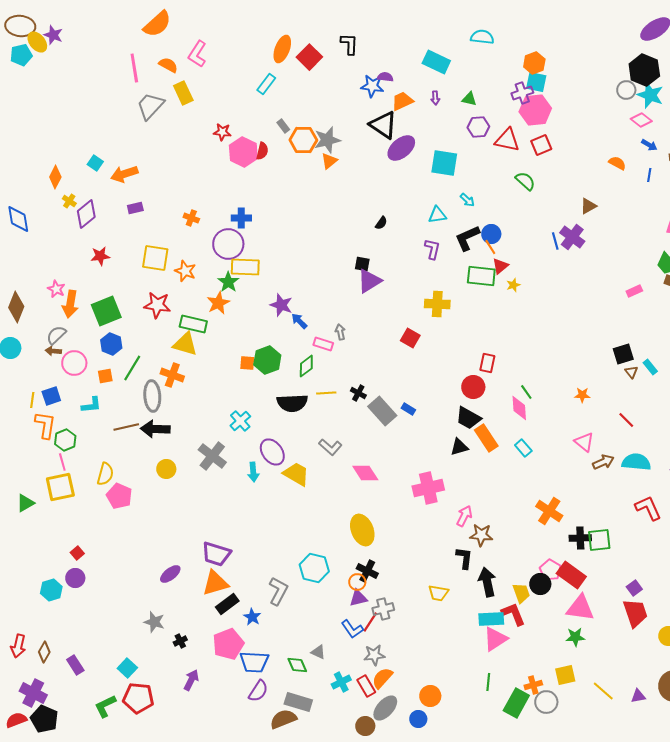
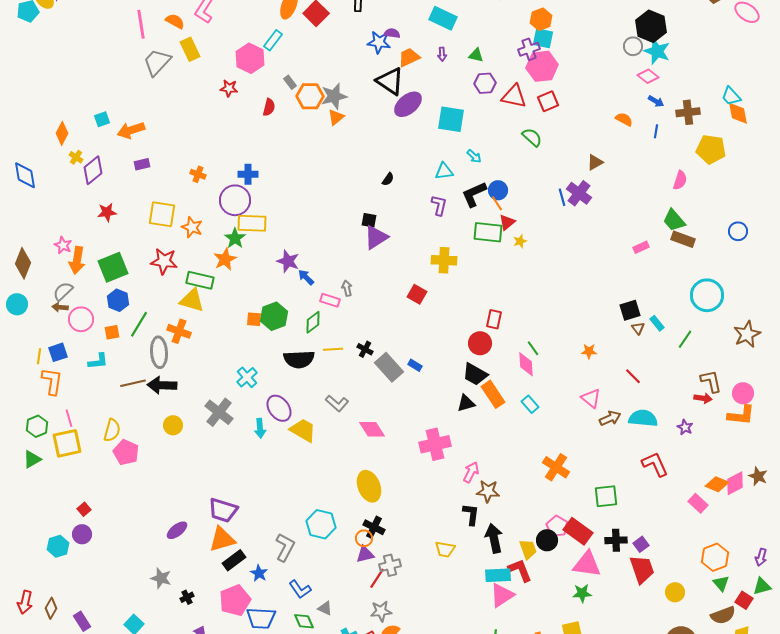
pink hexagon: (243, 152) -> (250, 58), moved
cyan square: (95, 163) -> (102, 119), turned 35
green hexagon: (65, 440) -> (37, 426), moved
black cross: (580, 538) -> (616, 540), moved
blue L-shape: (352, 629) -> (300, 589), moved

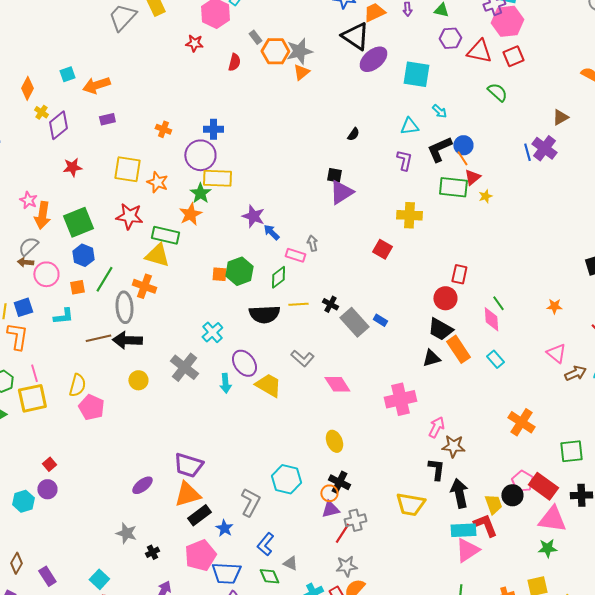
yellow ellipse: (369, 486) -> (334, 441), size x0.7
yellow trapezoid: (445, 549) -> (410, 504), size x1.4
blue L-shape: (300, 589) -> (265, 544), turned 75

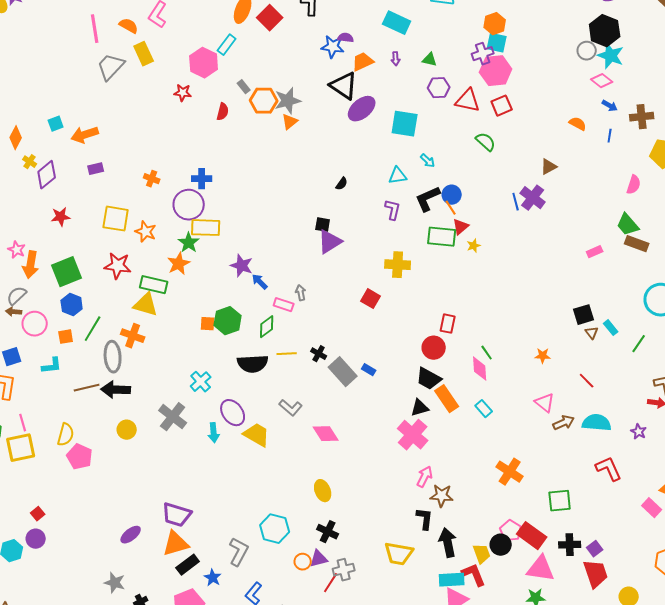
pink cross: (400, 399) -> (413, 435), moved, turned -36
orange circle: (329, 493) -> (303, 562), moved

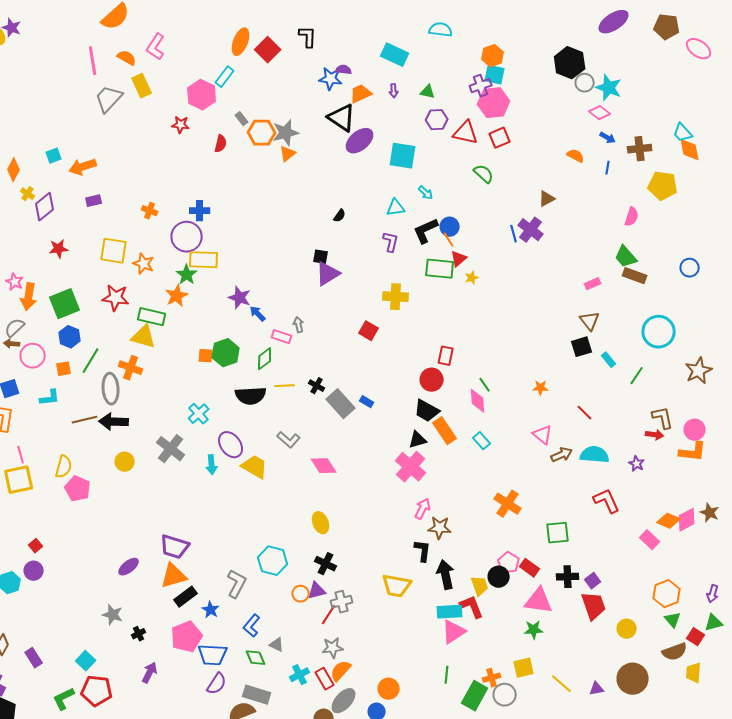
black hexagon: (605, 31) -> (570, 63), moved
brown triangle: (592, 333) -> (590, 321), moved, size x1.5
red rectangle: (532, 536) -> (530, 568), size x0.7

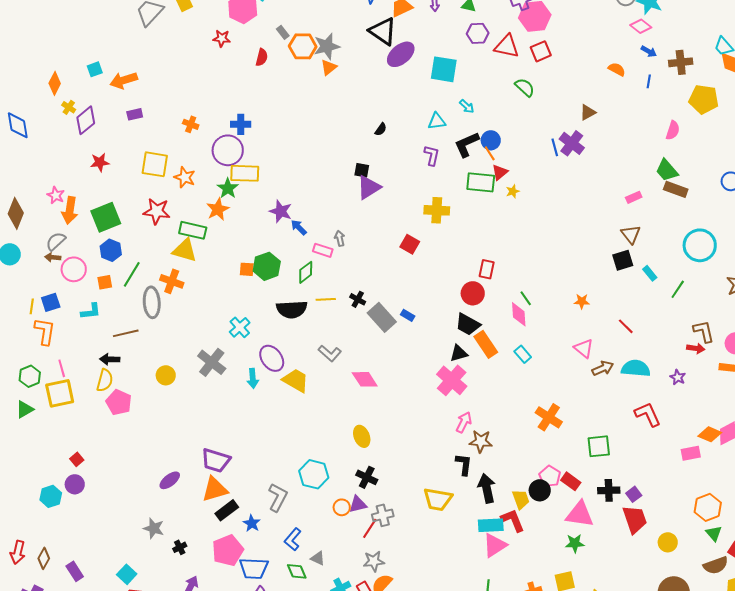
black arrow: (114, 422) -> (110, 359), moved, size x0.7
pink rectangle: (650, 540) -> (691, 453), turned -54

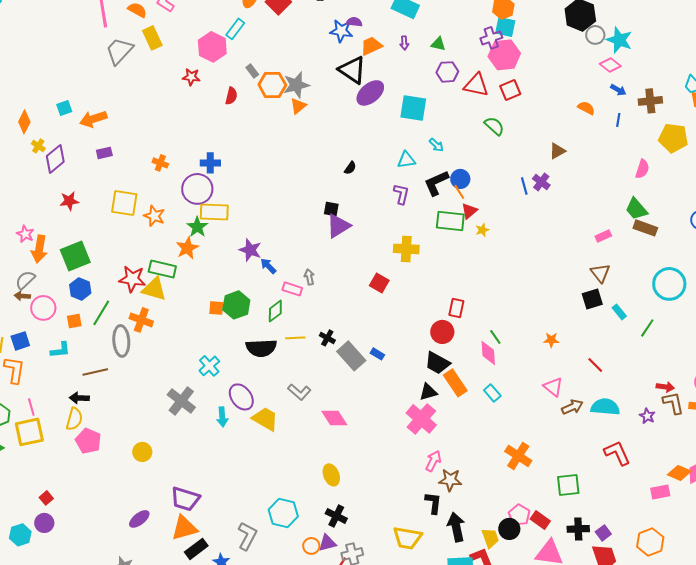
purple cross: (572, 143) -> (541, 182), size x0.7
red star: (157, 211) -> (132, 279), moved
brown L-shape: (704, 331) -> (673, 403), moved
yellow circle: (166, 375) -> (142, 452), moved
orange hexagon: (708, 507) -> (650, 542), moved

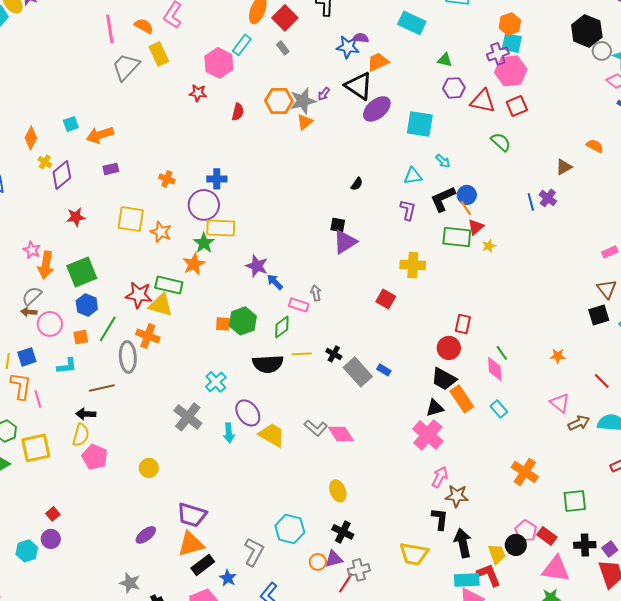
purple arrow: (404, 43) -> (324, 94), moved, turned 40
gray rectangle: (252, 71) -> (283, 48), moved
orange semicircle: (586, 108) -> (595, 146), moved
gray L-shape: (299, 392) -> (316, 428), moved
pink line: (31, 407) -> (38, 399), moved

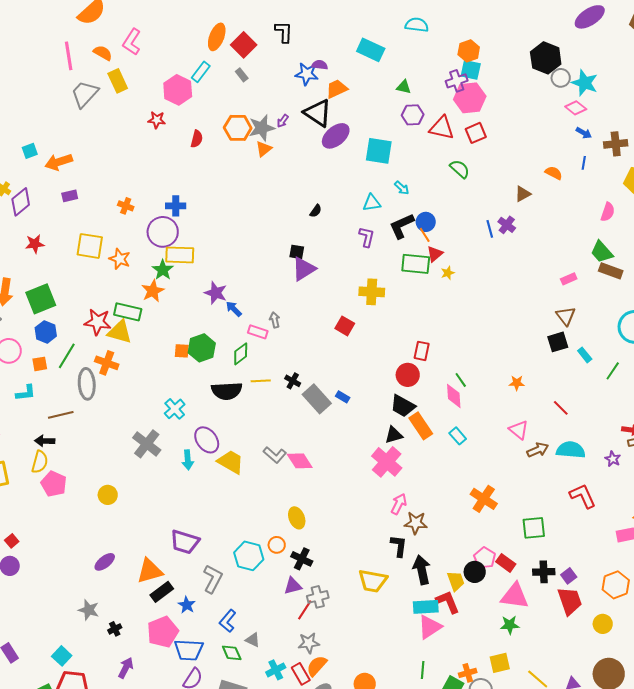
purple trapezoid: (192, 515) -> (185, 542), moved
orange circle: (318, 562) -> (277, 545), moved

